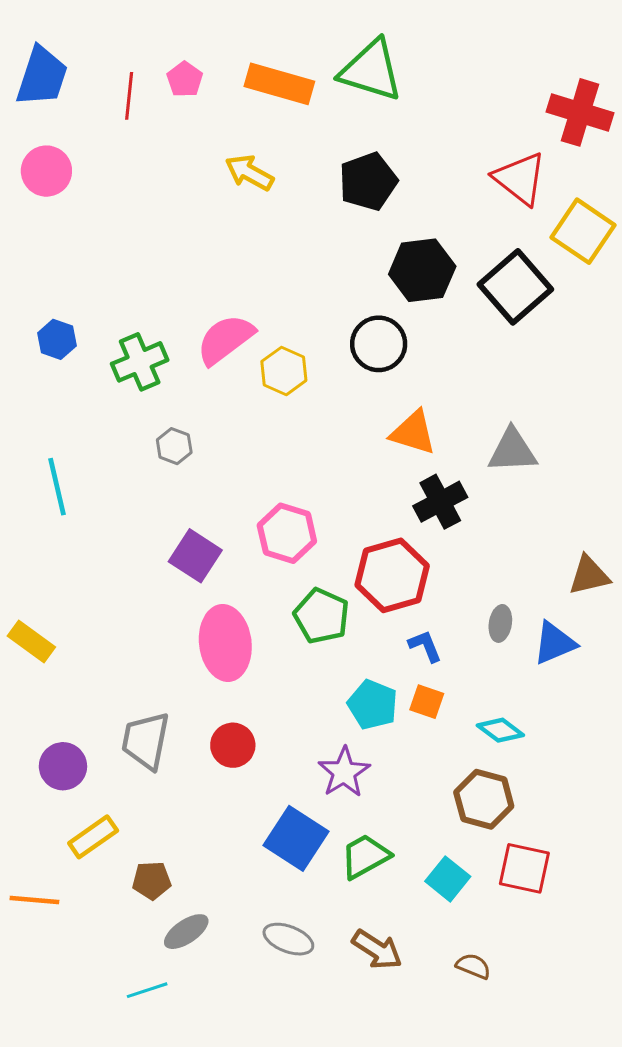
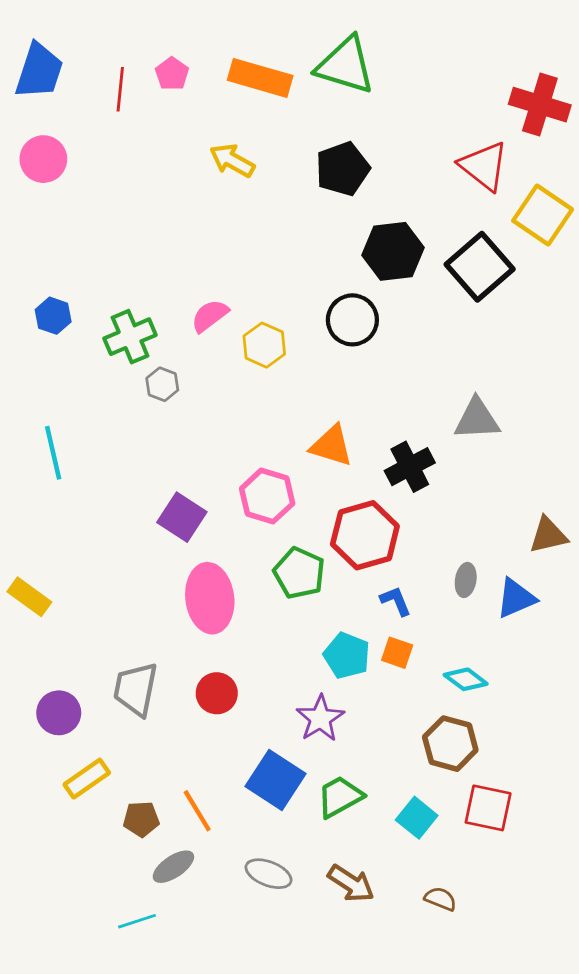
pink semicircle: (225, 339) -> (210, 316), size x0.7
orange triangle: (413, 433) -> (331, 446), moved
gray hexagon: (174, 446) -> (162, 384), moved
orange line: (34, 900) -> (197, 811), moved, turned 54

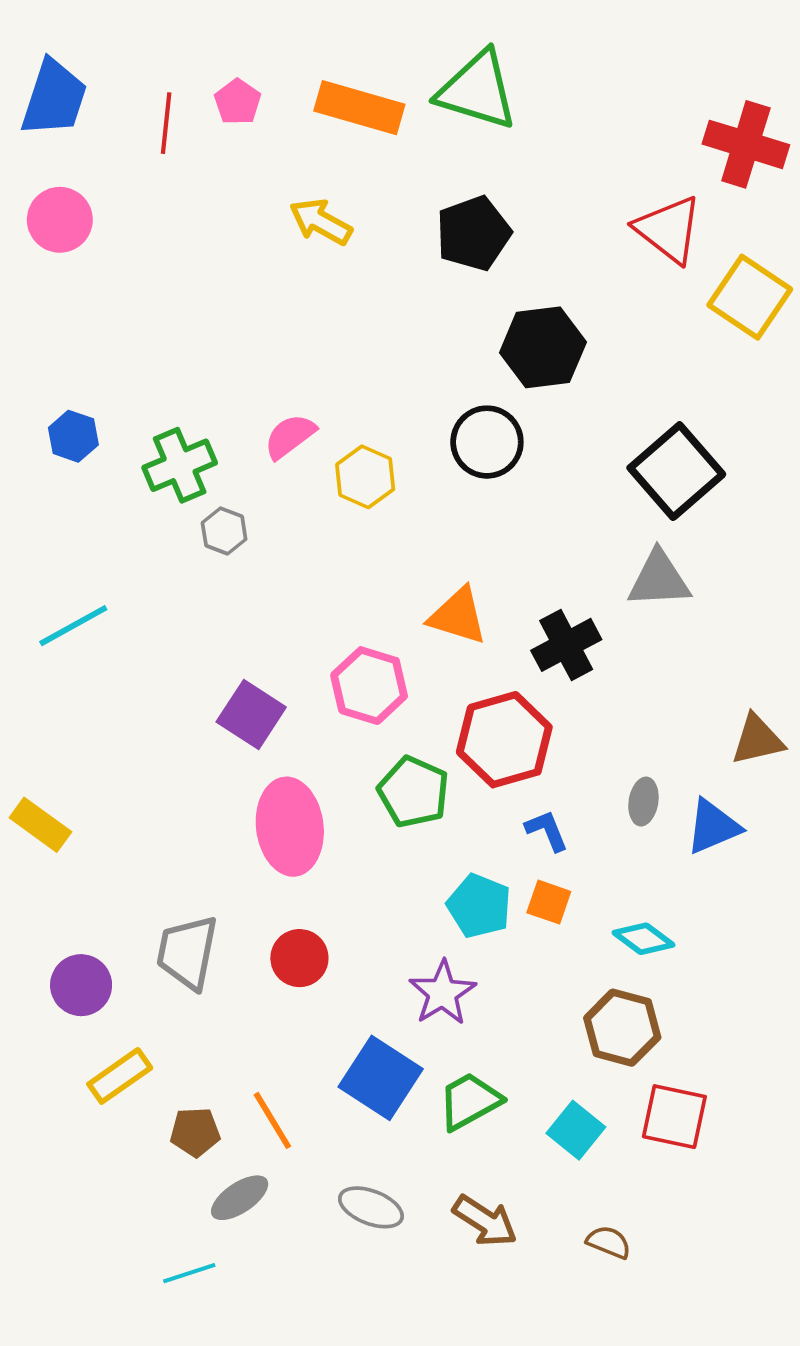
black square: (480, 267) -> (676, 471), moved
cyan line: (53, 453) -> (73, 626), turned 74

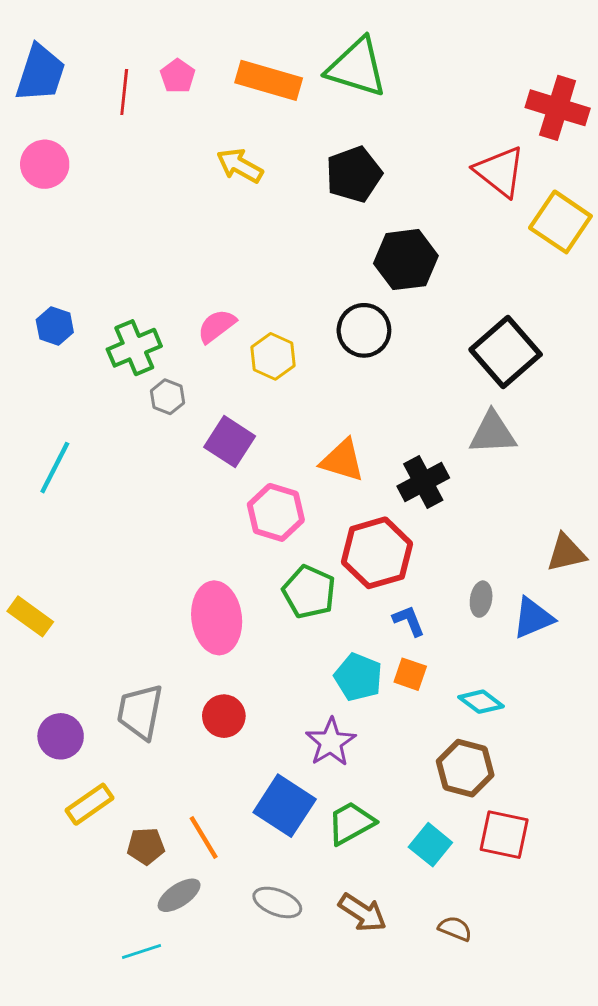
cyan line: (73, 626) -> (55, 468), turned -34
purple square: (251, 715) -> (230, 442), moved

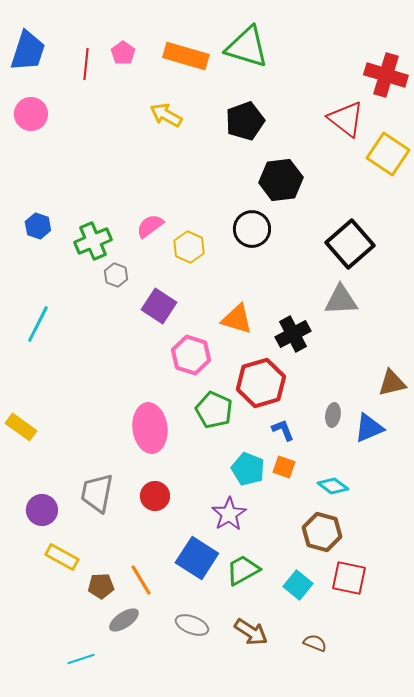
yellow rectangle: (89, 804) -> (62, 557), turned 64
cyan line: (141, 952) -> (81, 659), moved

